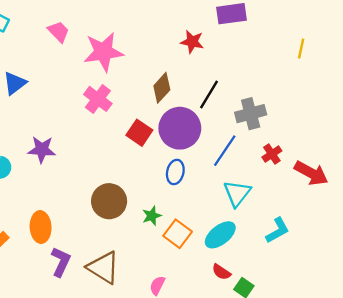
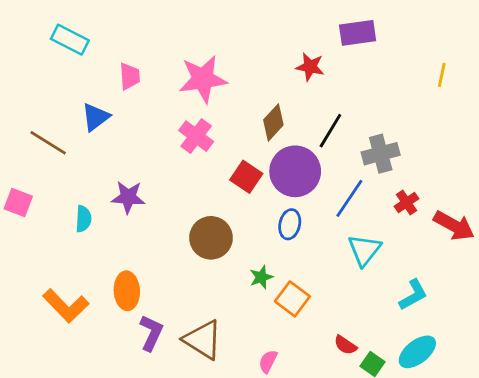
pink trapezoid: (59, 32) -> (130, 76), moved, turned 40
brown circle: (109, 201) -> (211, 238), moved
cyan ellipse: (220, 235) -> (417, 352), moved

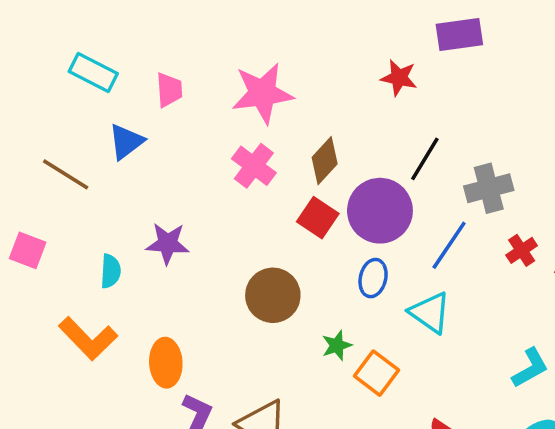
cyan rectangle: (70, 40) -> (93, 73), moved
brown diamond: (273, 122) -> (325, 161), moved
cyan triangle: (364, 250) -> (430, 313), moved, turned -33
orange L-shape: (66, 306) -> (88, 338), moved

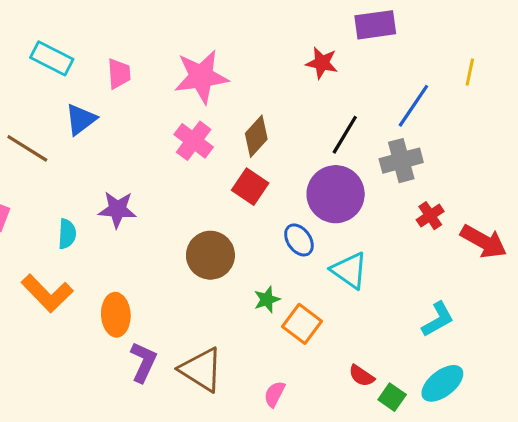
purple circle: (380, 211) -> (336, 194), moved
blue line: (449, 245) -> (413, 106), moved
blue ellipse: (373, 278) -> (299, 240), turned -48

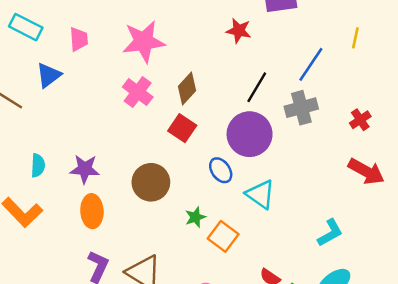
purple star: (117, 209) -> (85, 169), moved
red cross: (430, 216) -> (360, 120), moved
orange ellipse: (116, 315) -> (92, 211), moved

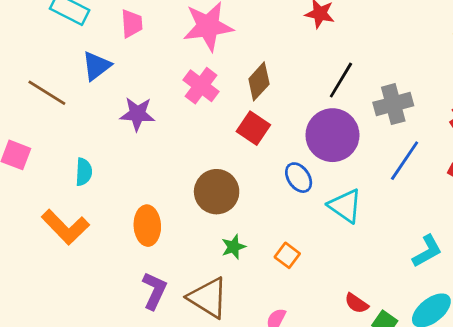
blue line: (311, 64) -> (405, 161), moved
purple star: (85, 169) -> (137, 114), moved
green star: (195, 217) -> (234, 247), moved
orange square: (223, 236) -> (287, 255), moved, size x0.7

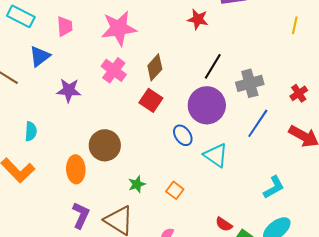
brown circle: (217, 192) -> (105, 145), moved

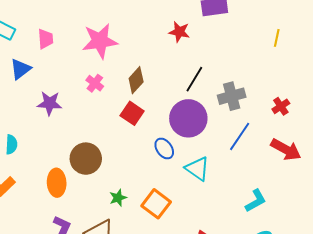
pink cross: (114, 70) -> (95, 83), size x0.7
orange square: (175, 190) -> (156, 204), size x1.6

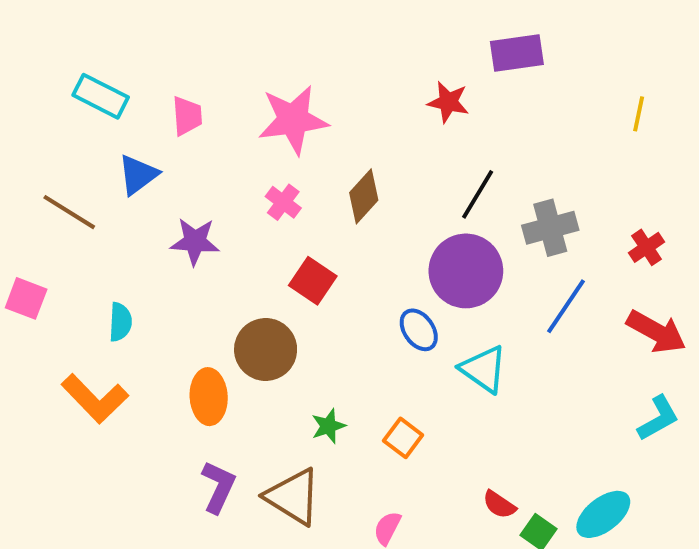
red square: (132, 113) -> (313, 281), moved
cyan L-shape: (256, 201) -> (658, 418), moved
orange square: (156, 204) -> (403, 438), size x0.7

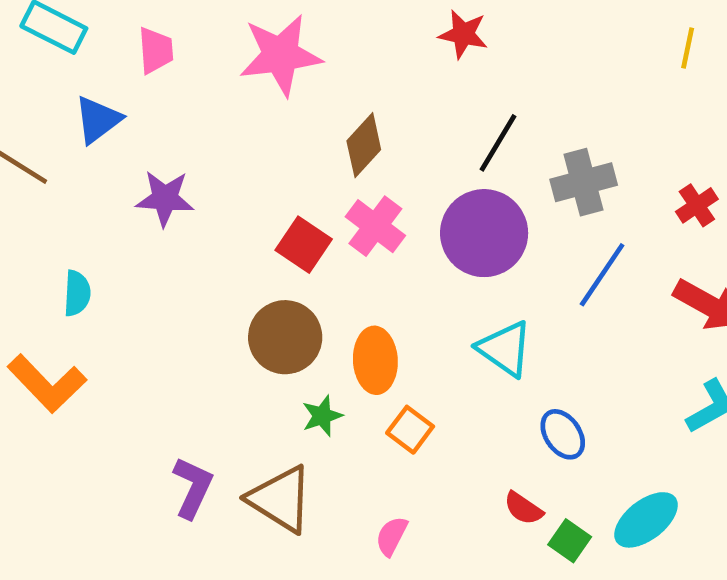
pink cross: (283, 202) -> (375, 226), moved, size x1.4
blue ellipse: (419, 330) -> (563, 434), moved
brown circle: (266, 349) -> (285, 337), moved
orange ellipse: (209, 397) -> (375, 360), moved

